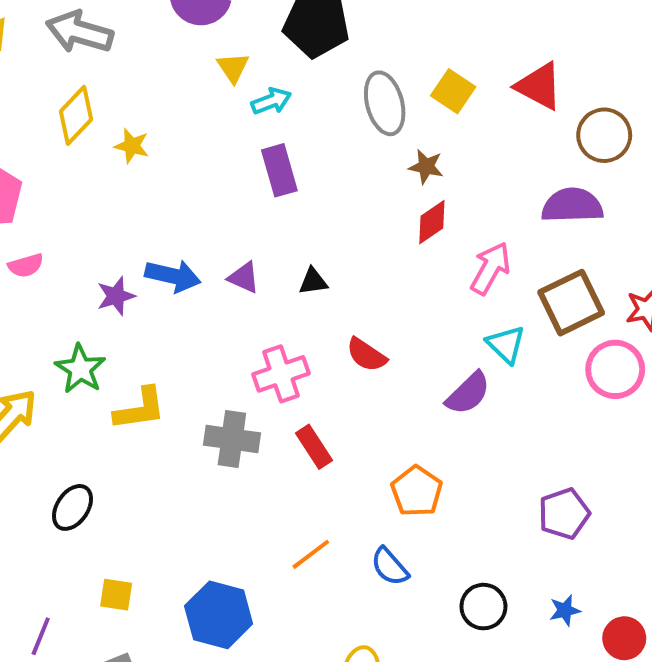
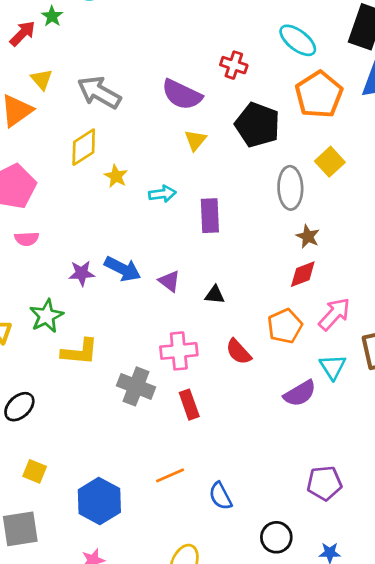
yellow square: (453, 91) -> (330, 162), moved
cyan arrow: (271, 101) -> (162, 194), moved
orange pentagon: (417, 491) -> (285, 326), moved
purple pentagon: (564, 514) -> (324, 483), moved

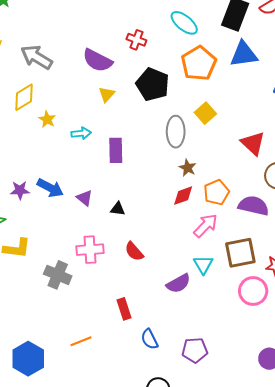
orange pentagon: (285, 326) -> (217, 192), moved
red rectangle: (189, 405) -> (124, 309), moved
blue semicircle: (220, 496) -> (149, 339), moved

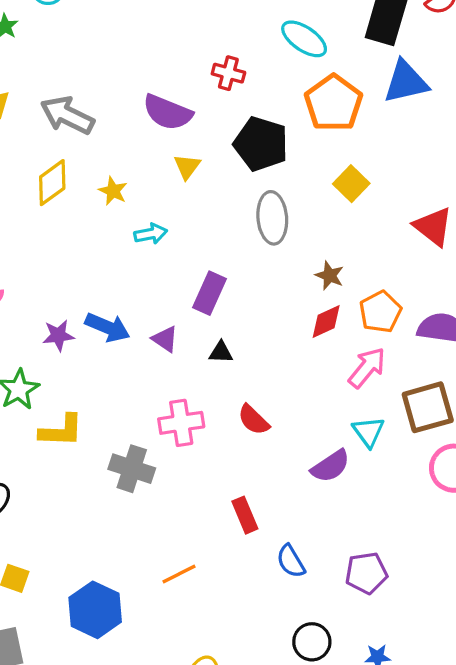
yellow star: (47, 119) -> (113, 191), moved
gray ellipse: (176, 132) -> (272, 218), moved
purple rectangle: (116, 150) -> (210, 293), moved, turned 30

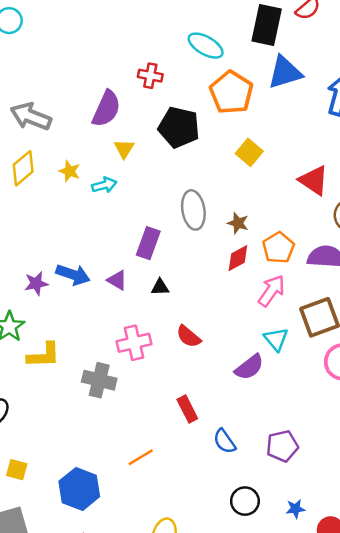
purple semicircle: (167, 112) -> (106, 109), turned -84
gray ellipse: (272, 218) -> (193, 210), moved
cyan arrow: (151, 234) -> (104, 185), moved

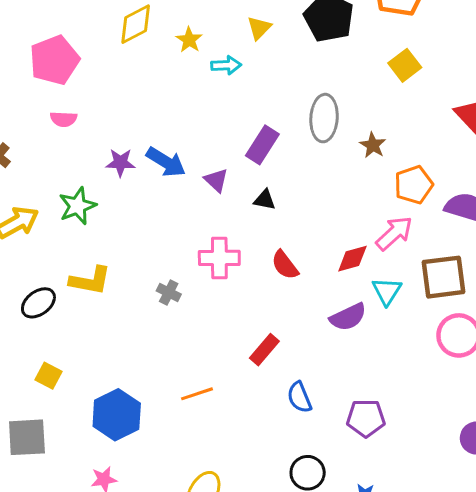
red diamond: (238, 258) -> (352, 259), moved
yellow L-shape: (44, 355) -> (90, 281), moved
gray cross: (99, 380) -> (169, 293), size x0.6
red rectangle: (187, 409) -> (264, 350), turned 55

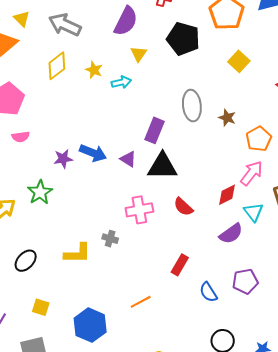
black triangle: (265, 200) -> (162, 166), size x2.0
yellow L-shape: (90, 281) -> (77, 253), moved
purple pentagon: (366, 418) -> (245, 281), moved

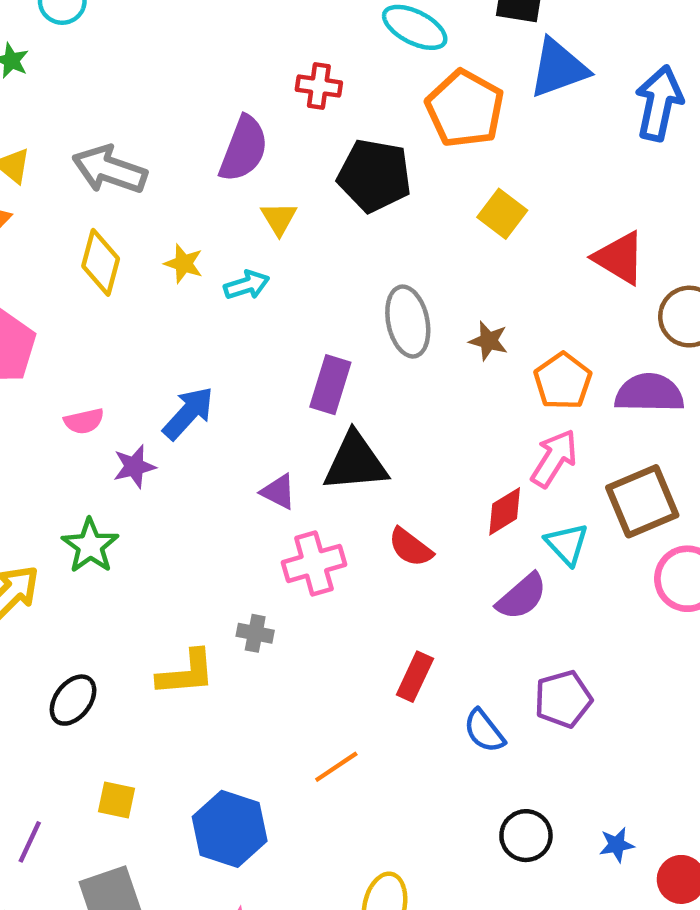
yellow diamond: (57, 66) -> (101, 262), turned -32
pink semicircle: (21, 137) -> (84, 421), moved
blue arrow: (93, 153) -> (188, 413), moved, turned -64
purple triangle: (128, 159) -> (278, 492), moved

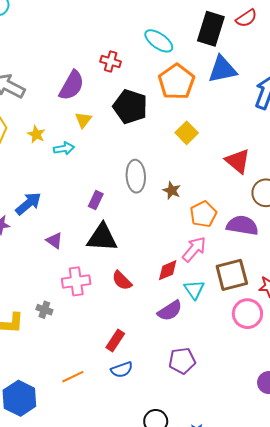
purple rectangle: (330, 385) -> (96, 200), size x0.7
purple triangle: (278, 492) -> (54, 241), moved
blue semicircle: (484, 731) -> (122, 370), moved, turned -80

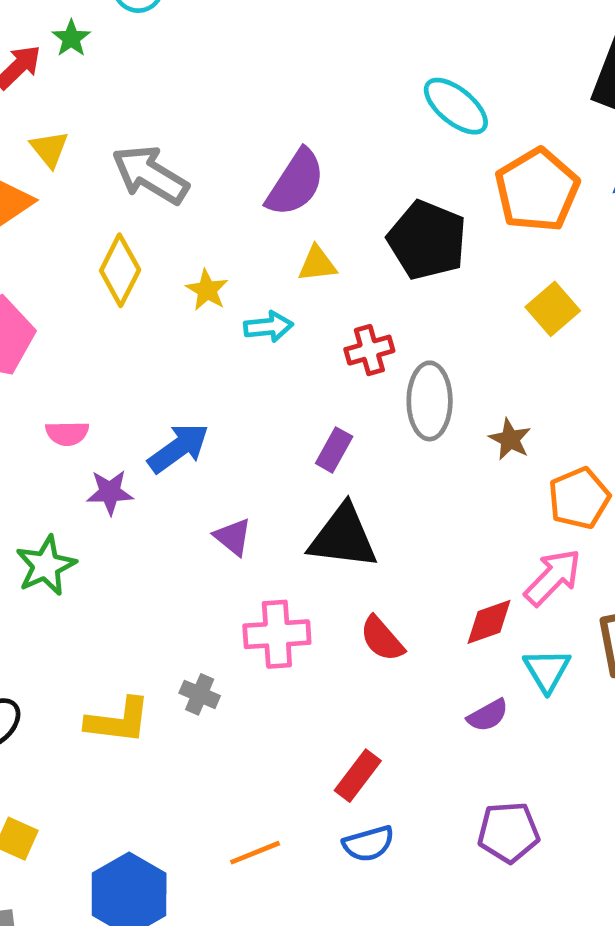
cyan ellipse: (159, 41) -> (456, 106), moved
red cross: (111, 62) -> (369, 350), moved, turned -36
yellow triangle: (83, 120) -> (317, 264), turned 42
purple semicircle: (170, 311) -> (488, 715), size x0.7

